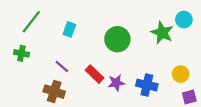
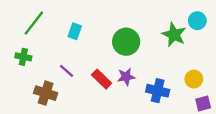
purple star: (116, 83) -> (126, 77), moved
brown cross: (54, 92) -> (46, 93), moved

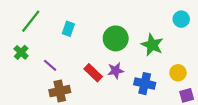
green star: (174, 35) -> (152, 45), moved
green cross: (23, 57) -> (21, 52), turned 32
purple line: (67, 71) -> (50, 65), moved
brown cross: (46, 93) -> (60, 91), moved, turned -30

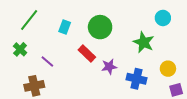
cyan circle: (181, 19) -> (163, 18), moved
green circle: (116, 38) -> (100, 27), moved
red rectangle: (93, 73) -> (87, 53), moved
brown cross: (60, 91) -> (34, 86), moved

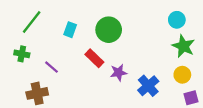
green star: (144, 42) -> (183, 46), moved
green cross: (20, 49) -> (22, 54), turned -32
blue cross: (137, 79) -> (148, 86), turned 36

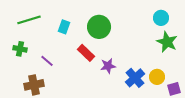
green line: (32, 22) -> (29, 20), turned 35
yellow circle: (182, 75) -> (157, 77), moved

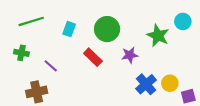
cyan circle: (161, 18) -> (183, 21), moved
green star: (167, 42) -> (158, 36), moved
purple star: (108, 66) -> (130, 55), moved

